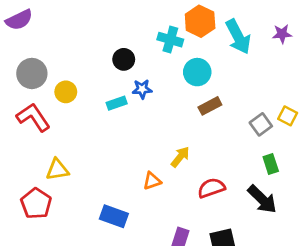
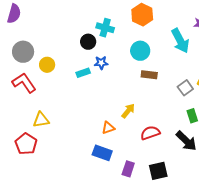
purple semicircle: (19, 20) -> (14, 14), turned -48
cyan arrow: (238, 37) -> (180, 41), moved
cyan cross: (170, 40) -> (105, 28), moved
brown rectangle: (210, 106) -> (149, 75), turned 35
blue rectangle: (114, 216) -> (102, 153), moved

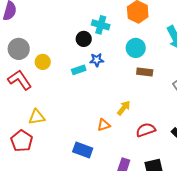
blue rectangle: (102, 153) -> (83, 150), moved

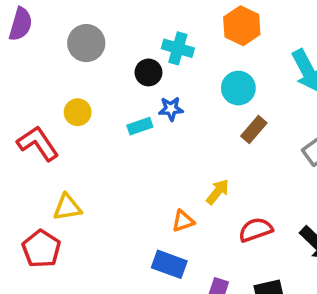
gray circle: (19, 49) -> (86, 43), moved
brown rectangle: (145, 72) -> (254, 130), turned -56
blue rectangle: (83, 150) -> (169, 264), moved

